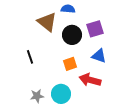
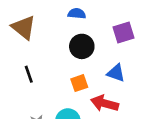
brown triangle: (47, 22) -> (24, 27), moved
purple square: (95, 29) -> (124, 32), moved

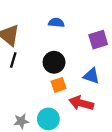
black circle: (82, 46) -> (54, 62), moved
black line: (29, 74) -> (13, 60), moved, turned 35

